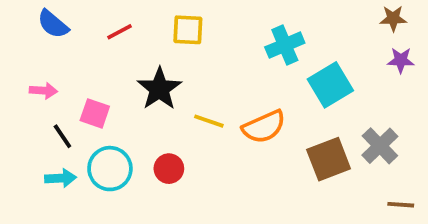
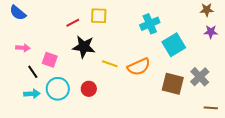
blue semicircle: (53, 24) -> (18, 13), moved
red line: (119, 32) -> (73, 23), moved
black star: (159, 89) -> (84, 47), turned -30
brown square: (329, 159) -> (173, 84), turned 35

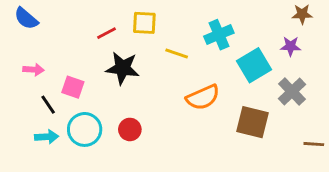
purple star: (211, 32) -> (290, 46), moved
yellow line: (110, 64) -> (177, 54), moved
gray cross: (200, 77) -> (292, 92), moved
brown line: (211, 108) -> (314, 144), moved

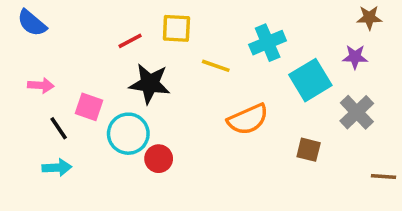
brown square: (253, 122) -> (309, 150), size x0.6
cyan circle: (85, 129) -> (128, 134), moved

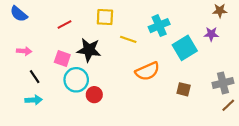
red line: (130, 41) -> (64, 24), moved
pink square: (89, 107) -> (62, 59), moved
gray cross: (357, 112) -> (223, 83), moved, turned 30
brown line: (384, 176) -> (228, 105), turned -48

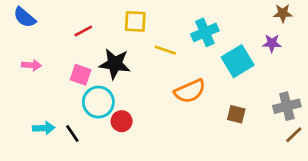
black line: (35, 77) -> (72, 133), moved

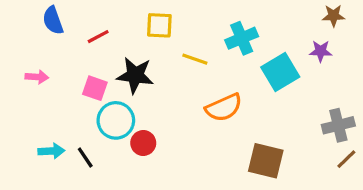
blue semicircle: (25, 17) -> (53, 20), moved, turned 30
brown square: (236, 114) -> (266, 161), moved, size x1.6

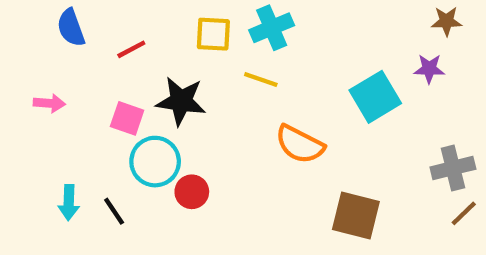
cyan cross: (242, 38) -> (272, 28), moved
orange semicircle: (224, 108) -> (300, 144), turned 51
cyan arrow: (51, 151) -> (69, 203), turned 95

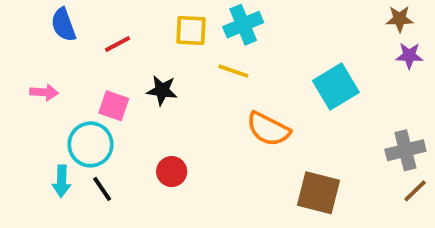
purple star: (429, 69) -> (409, 56), moved
black star: (181, 101) -> (162, 90), size x0.7
cyan circle: (155, 162) -> (91, 144), moved

